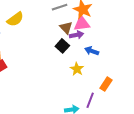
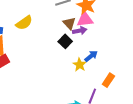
yellow semicircle: (15, 19) -> (24, 23), moved
blue arrow: (92, 51) -> (91, 56), moved, turned 120

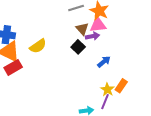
yellow semicircle: (24, 23) -> (38, 46), moved
yellow star: (80, 65) -> (107, 90), moved

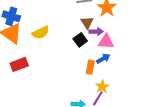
pink triangle: (98, 25) -> (106, 42), moved
red rectangle: (13, 67) -> (19, 64), moved
orange rectangle: (121, 86) -> (90, 67), moved, turned -32

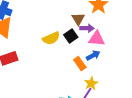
yellow semicircle: (41, 33) -> (51, 38), moved
orange rectangle: (90, 67) -> (80, 64), turned -48

